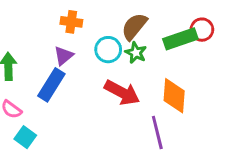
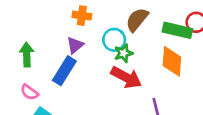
green rectangle: (180, 39) -> (177, 30), turned 32
green star: (136, 53) -> (124, 53), moved, turned 30
orange diamond: (174, 96) -> (172, 61), moved

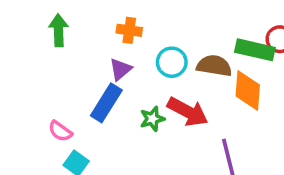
brown semicircle: (137, 20) -> (214, 66), moved, turned 60
green star: (124, 53) -> (152, 119), moved
green arrow: (27, 55) -> (58, 30), moved

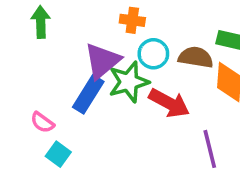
orange cross: (129, 30) -> (132, 20), moved
purple triangle: (120, 69) -> (102, 61), size x1.6
green star: (152, 119) -> (129, 82), moved, size x1.6

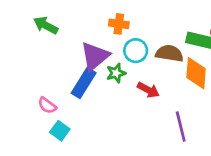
green arrow: (41, 22) -> (46, 25), turned -60
green star: (129, 82) -> (116, 73), size x0.6
red arrow: (169, 103) -> (148, 90), size x0.7

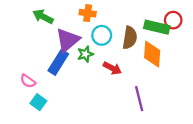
green arrow: (46, 25) -> (43, 17), moved
brown semicircle: (169, 53) -> (130, 38), turned 90

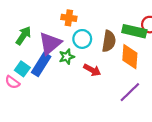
green arrow: (43, 17) -> (23, 36), moved, turned 96
purple line: (139, 99) -> (130, 92), moved, turned 60
cyan square: (38, 102) -> (22, 69), moved

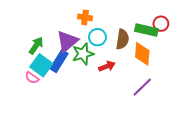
green arrow: (23, 36) -> (36, 46), moved
green star: (67, 57) -> (83, 54), size x1.5
cyan square: (22, 69) -> (41, 65), size x1.5
red arrow: (92, 70) -> (107, 66), turned -49

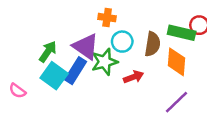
purple triangle: (67, 41) -> (86, 47), turned -45
pink semicircle: (32, 78) -> (17, 91), moved

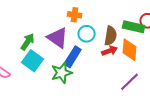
green star: (105, 62) -> (62, 73), moved
blue rectangle: (76, 71) -> (73, 57), moved
red arrow: (134, 77) -> (110, 51), moved

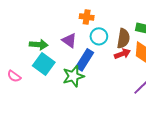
purple triangle: (58, 38) -> (69, 40), size x0.7
green arrow: (28, 42) -> (39, 45), turned 60

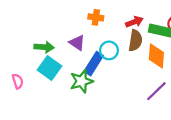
cyan circle: (99, 36) -> (109, 50), moved
red arrow: (122, 54) -> (134, 22), moved
pink semicircle: (14, 76) -> (18, 81), turned -144

